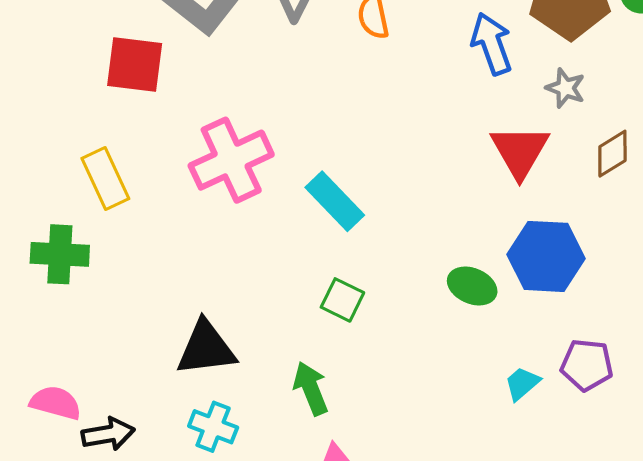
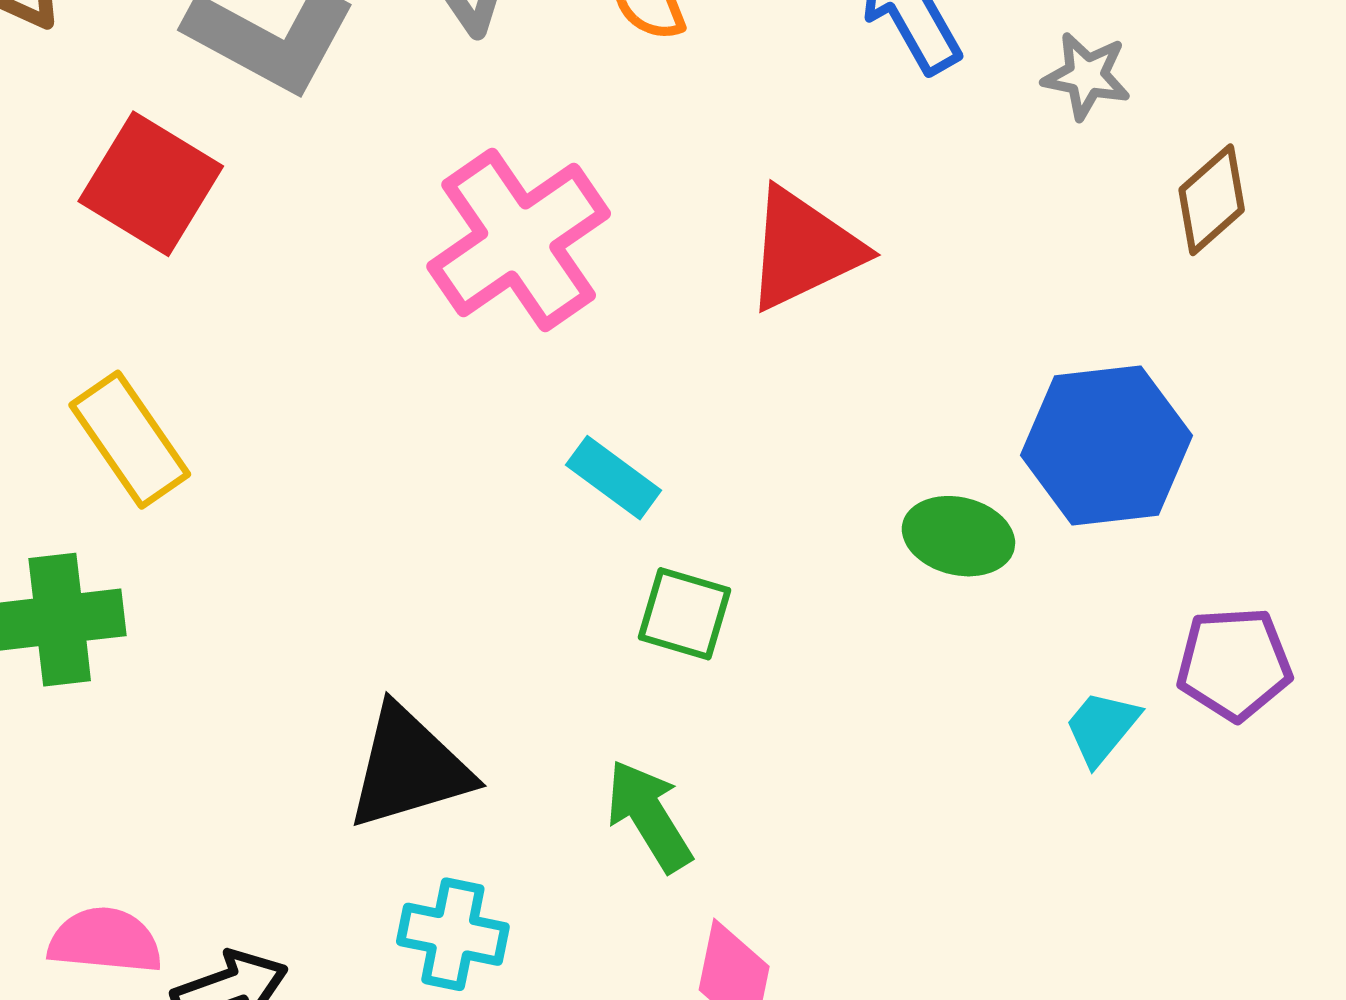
red square: (135, 65) -> (151, 184), turned 34
red triangle: (520, 151) -> (803, 249), moved, turned 44
pink cross: (231, 160) -> (519, 240), moved
cyan rectangle: (335, 201) -> (614, 478), moved, size x0.7

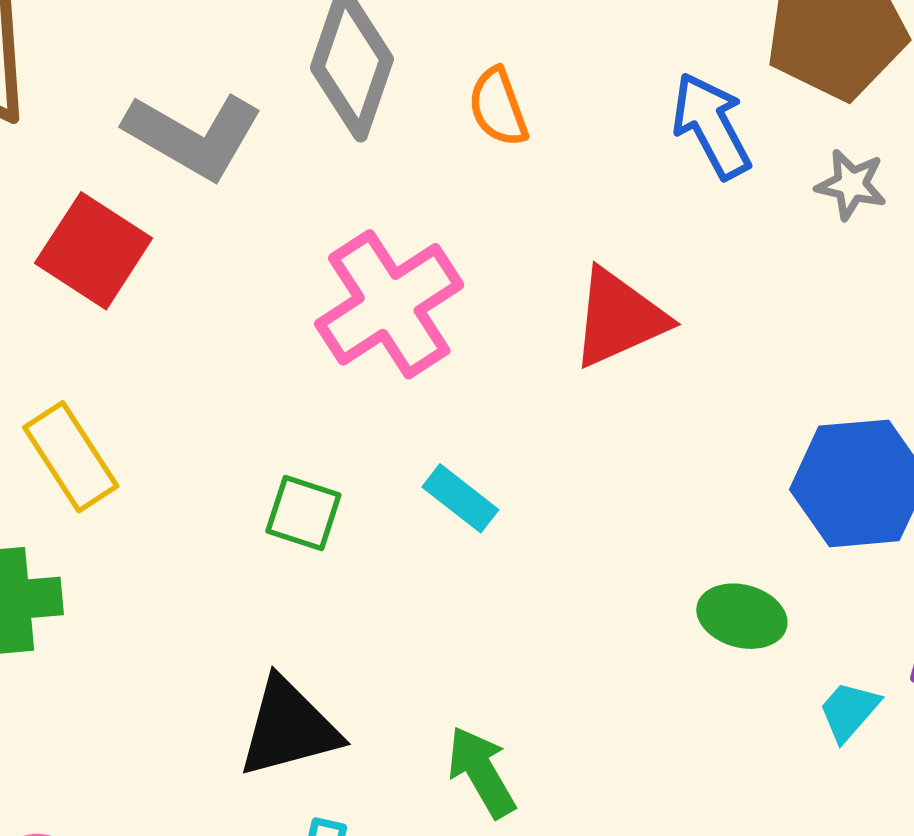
green ellipse: (958, 536) -> (742, 616), moved
green square: (685, 614) -> (303, 513), moved

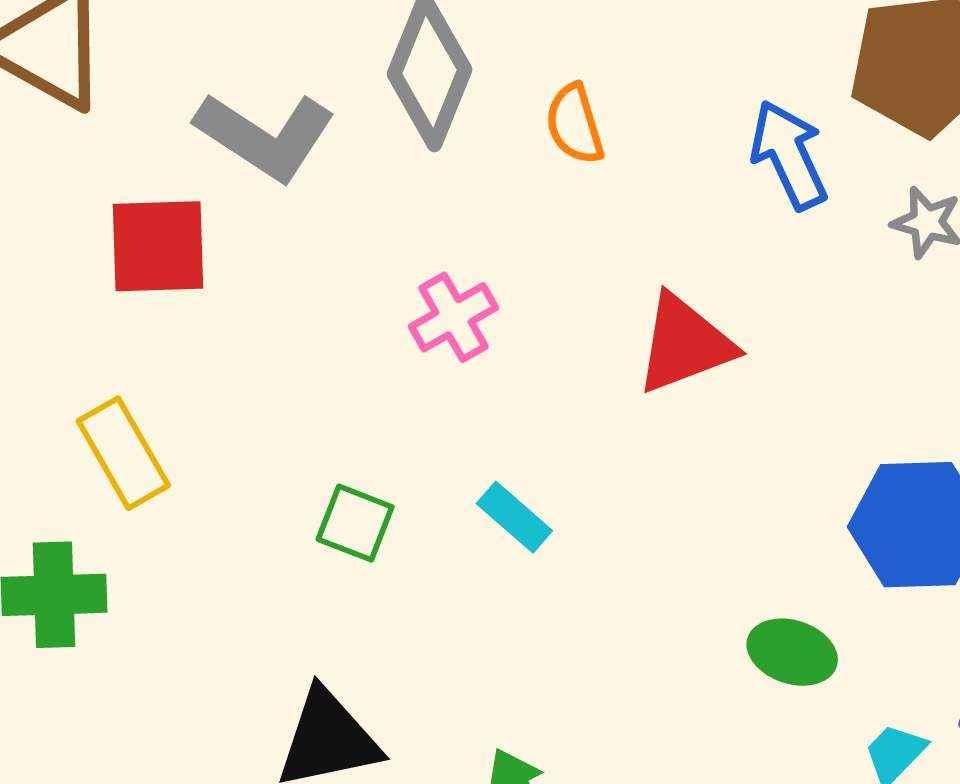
red square: (94, 251) -> (158, 246), turned -38
pink cross: (389, 304) -> (453, 317), size x0.6

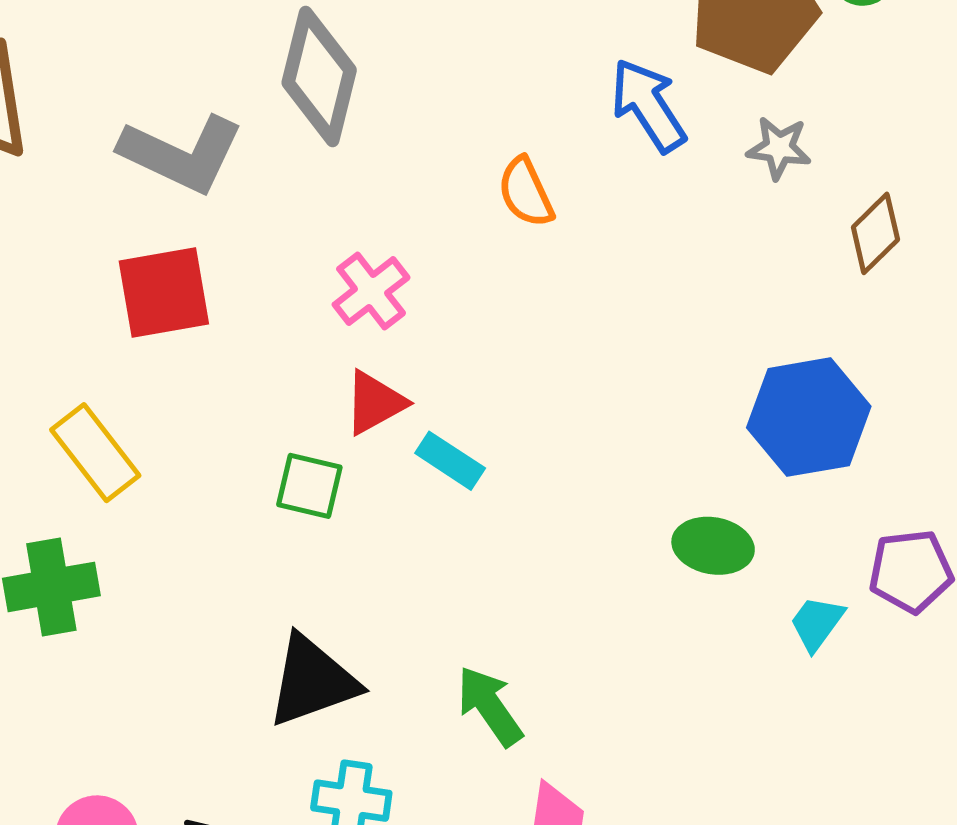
orange semicircle: (575, 124) -> (526, 192), moved
red square: (158, 246) -> (164, 292), moved
red triangle: (685, 344) -> (375, 403), moved, size x0.7

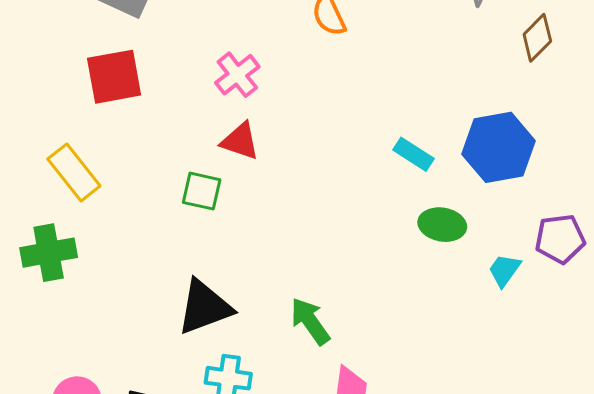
red triangle: (375, 403) -> (240, 141), turned 48
cyan rectangle: (450, 461) -> (414, 154), moved

